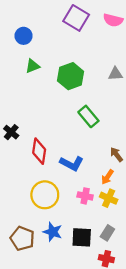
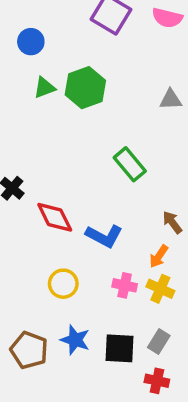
green hexagon: (71, 76) -> (85, 88), moved
red diamond: (39, 151) -> (55, 217), turned -35
yellow circle: (45, 195) -> (63, 284), size x0.7

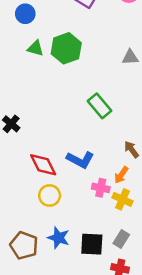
green triangle: (44, 88) -> (35, 48), turned 36
red diamond: (55, 217) -> (43, 165), moved
pink cross: (125, 285) -> (101, 188), moved

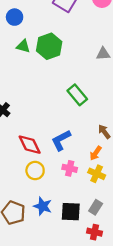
blue L-shape: (80, 160) -> (61, 140), turned 125
pink cross: (101, 188) -> (70, 168), moved

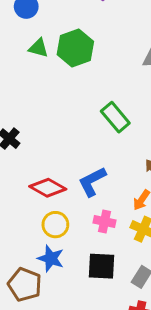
red diamond: (30, 145) -> (48, 188), turned -35
blue star: (43, 206) -> (51, 258), moved
black square: (71, 212) -> (101, 266), moved

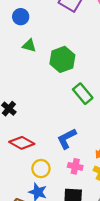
green hexagon: (75, 48) -> (62, 59), moved
red diamond: (48, 188) -> (22, 143), moved

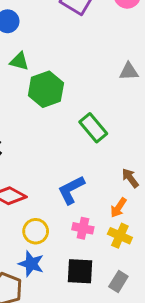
green hexagon: (62, 59) -> (46, 89), moved

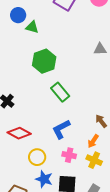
green triangle: (19, 61) -> (32, 27), moved
green rectangle: (93, 128) -> (60, 92), moved
blue star: (31, 264) -> (44, 179), moved

